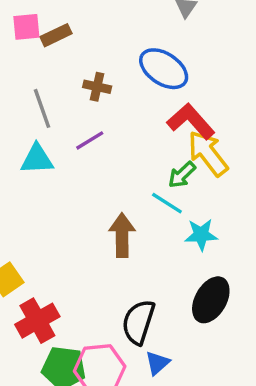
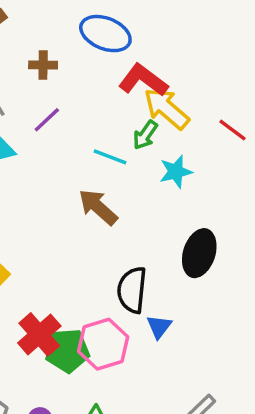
cyan line: (167, 203) -> (110, 157), moved
brown arrow: (122, 235) -> (98, 207), turned -36
cyan star: (201, 235) -> (176, 172), moved
red cross: (37, 321) -> (39, 334), moved

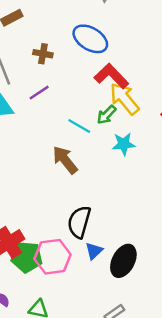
black ellipse: (199, 253) -> (123, 261), moved

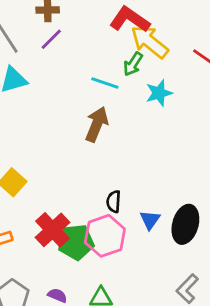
purple line: (39, 93) -> (51, 39), moved
brown arrow: (65, 160) -> (97, 124), turned 72
black semicircle: (79, 222) -> (114, 202), moved, size x0.6

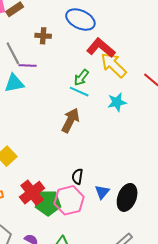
purple line: (51, 39) -> (28, 66), moved, turned 42
green arrow: (133, 64) -> (81, 78), moved

